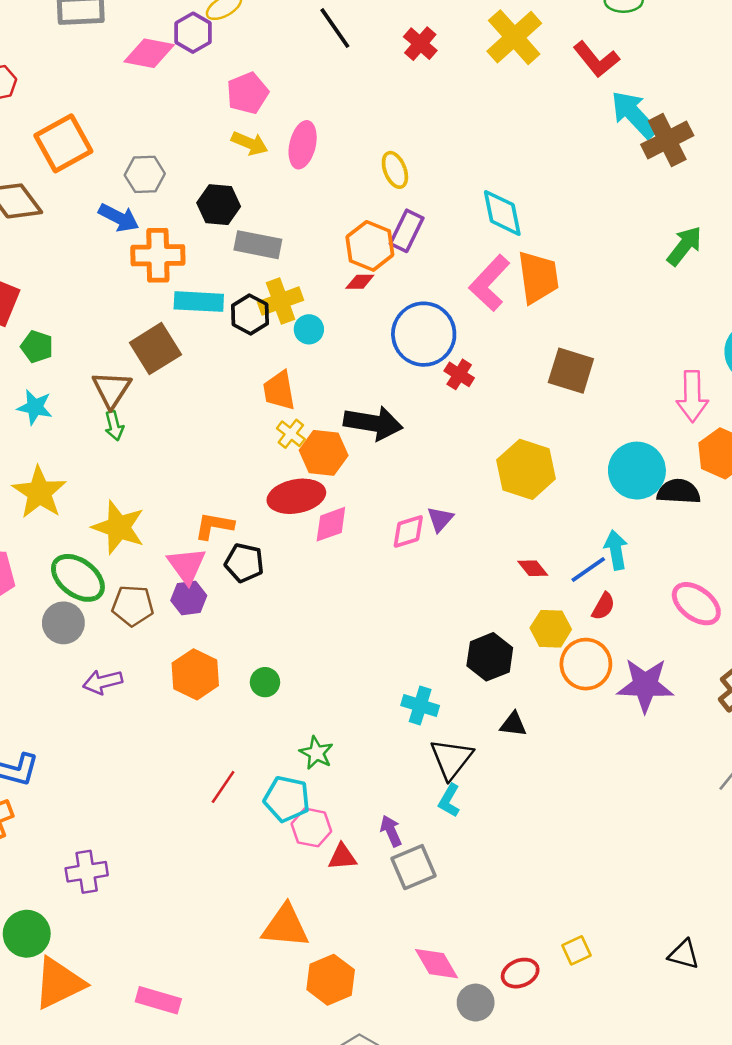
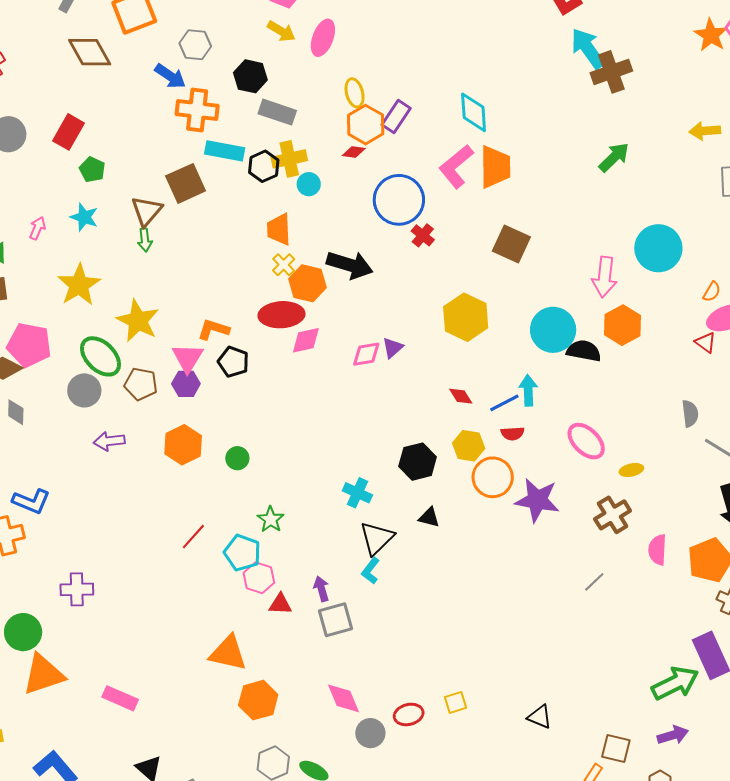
yellow ellipse: (395, 170) -> (355, 93), moved
red semicircle: (603, 606) -> (512, 433), turned 50

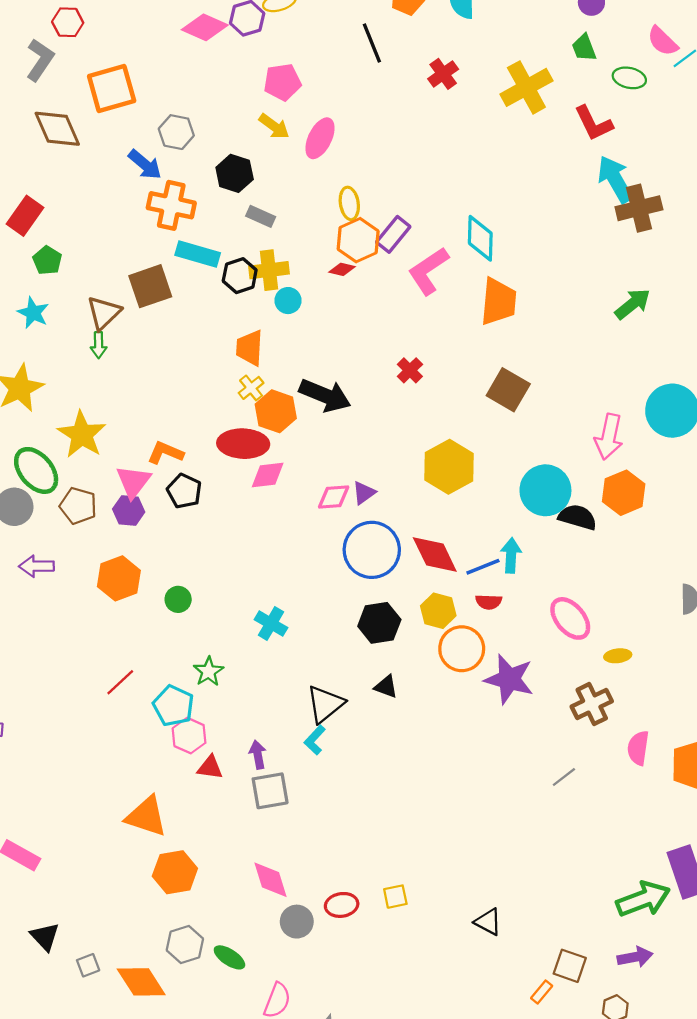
gray rectangle: (277, 112) -> (261, 216), size x0.7
pink L-shape: (456, 166) -> (428, 271), moved
blue circle: (399, 200) -> (372, 550), moved
red diamond: (461, 396) -> (435, 554), size x1.8
cyan cross: (357, 493) -> (271, 624), moved

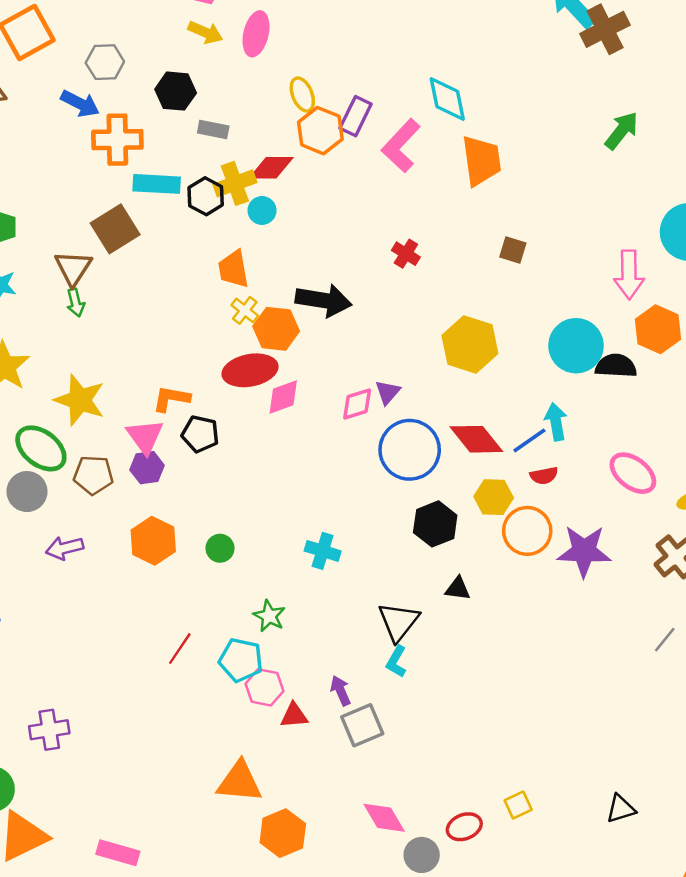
red diamond: (342, 269) -> (271, 168), moved, size x1.6
brown square: (508, 390) -> (513, 250), size x0.6
black triangle: (488, 922) -> (621, 809), turned -32

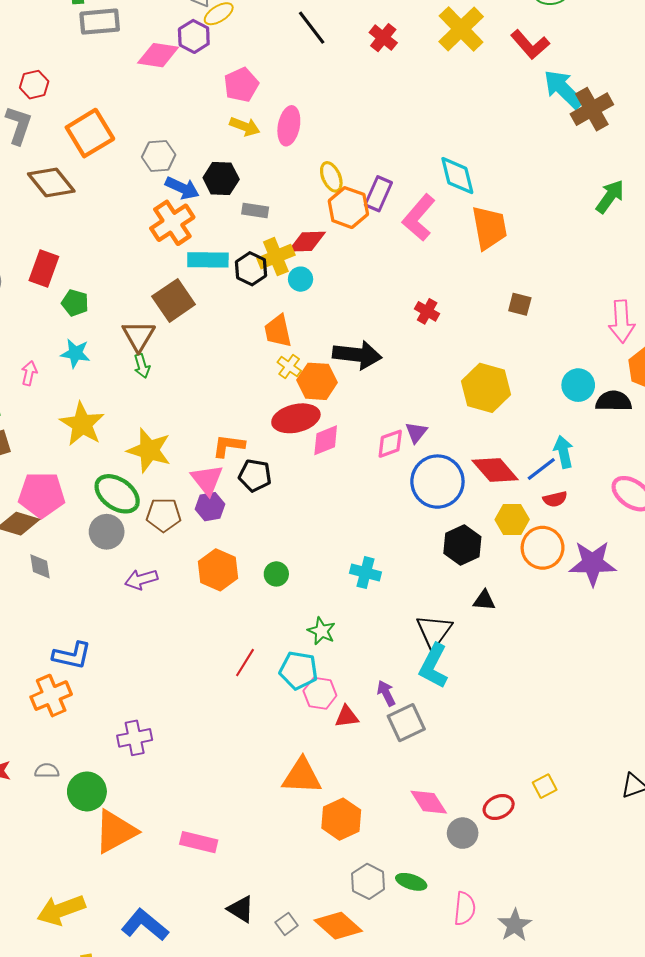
blue arrow: (80, 104) -> (182, 188), moved
orange cross: (117, 140) -> (172, 223), turned -30
cyan circle: (576, 346) -> (578, 385), size x0.7
cyan L-shape: (396, 662) -> (434, 666), size x1.6

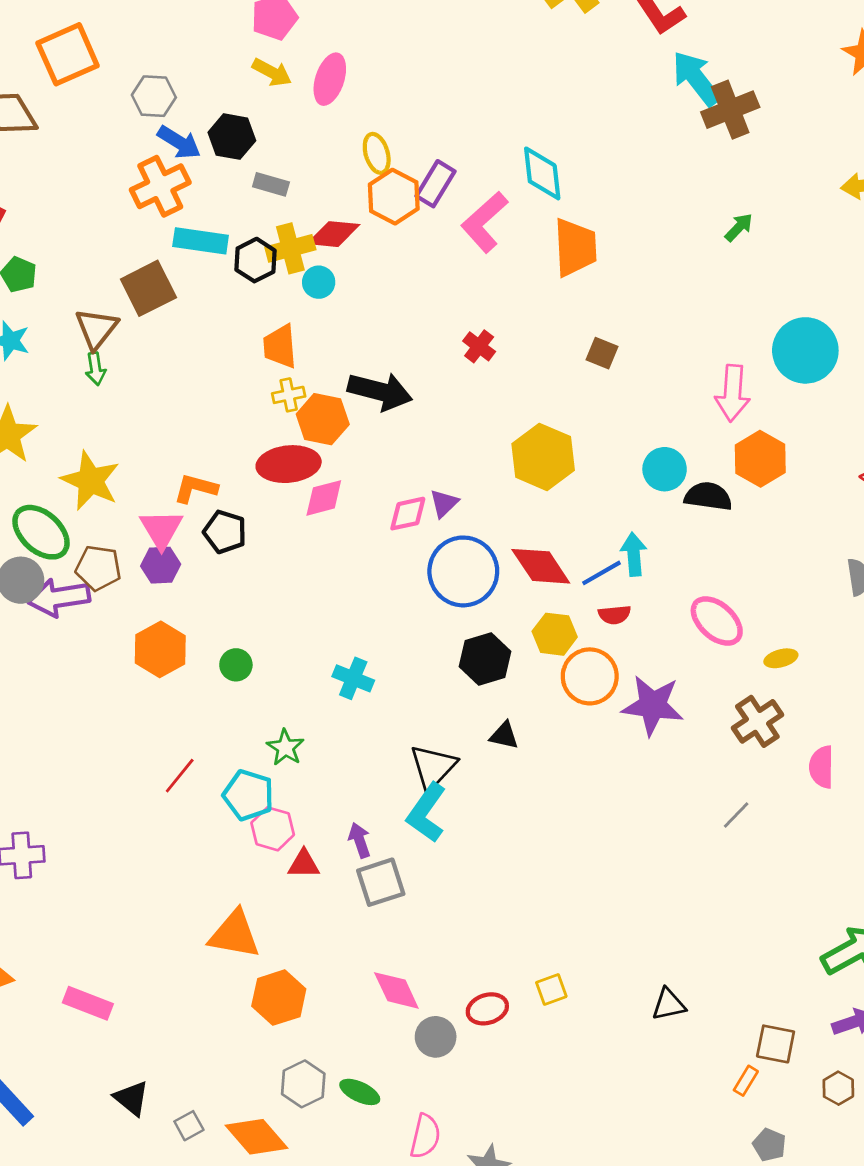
green arrow: (610, 197) -> (739, 227), size x0.7
yellow cross: (289, 367) -> (289, 395), turned 35
purple arrow: (141, 579) -> (59, 598), moved, size x1.4

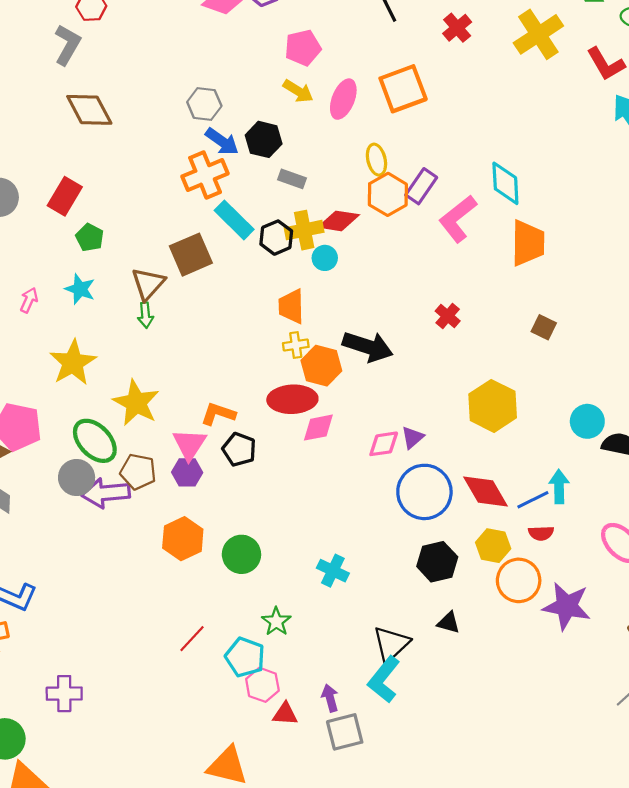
orange square: (68, 54) -> (403, 89), moved
cyan rectangle: (201, 241) -> (234, 220), turned 33
green circle: (236, 665) -> (241, 554), size x1.5

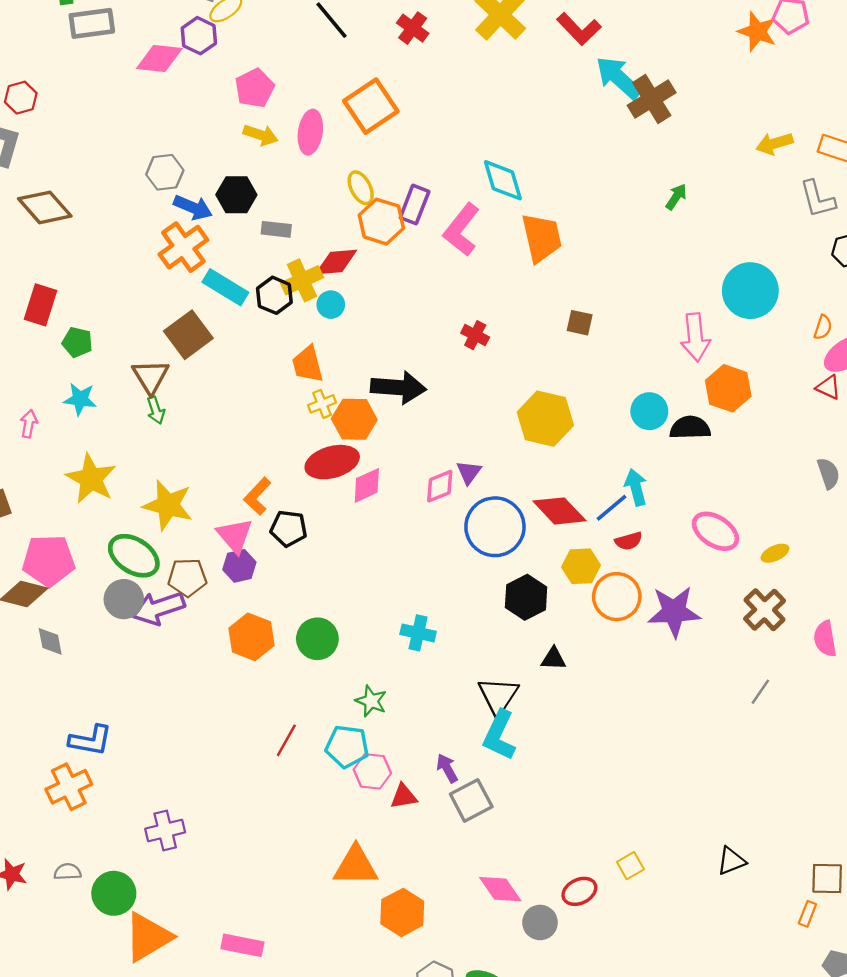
orange L-shape: (218, 414) -> (257, 496), turned -52

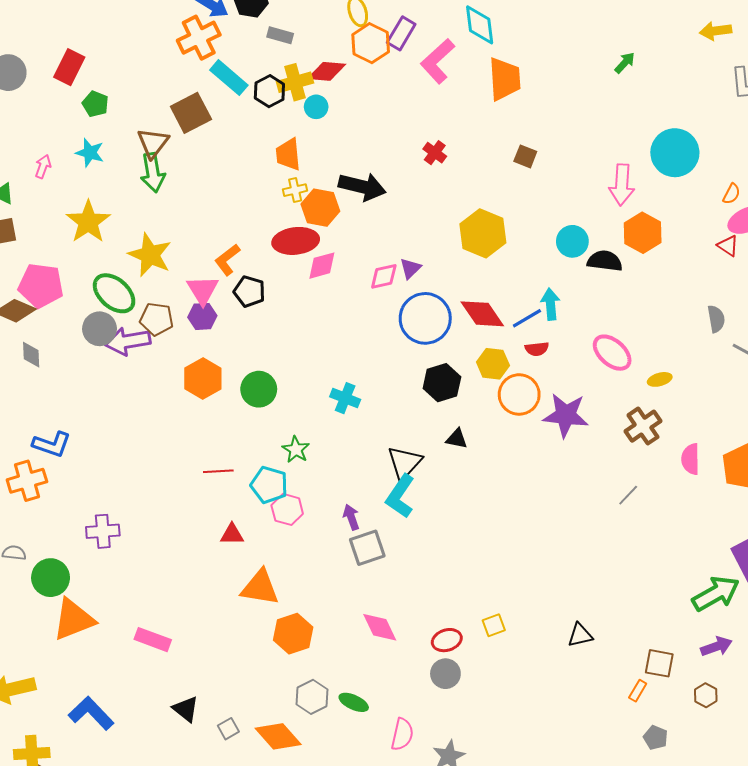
green arrow: (156, 410) -> (153, 173), size x1.6
red line: (286, 740) -> (218, 471), turned 48
red triangle: (404, 796) -> (232, 534), moved
gray circle: (540, 922) -> (445, 674), moved

